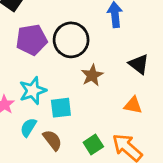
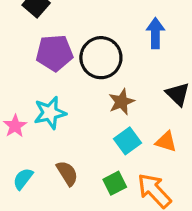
cyan square: (61, 108) -> (128, 141), moved, turned -35
cyan semicircle: (28, 127) -> (23, 179), moved

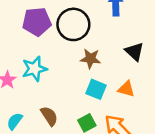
brown star: (122, 102) -> (90, 59), turned 30
cyan square: (128, 141) -> (96, 89), turned -30

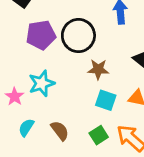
cyan semicircle: (15, 121) -> (26, 128), moved

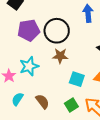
brown star: (98, 69) -> (60, 56), moved

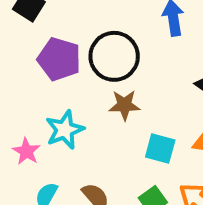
purple pentagon: (29, 30) -> (59, 59), turned 30

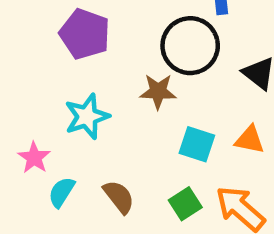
black circle: (114, 56) -> (190, 46), moved
pink star: (26, 151) -> (34, 158), moved

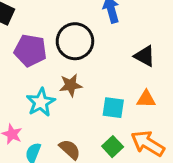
black circle: (190, 46) -> (75, 41), moved
brown star: (158, 91) -> (71, 85), moved

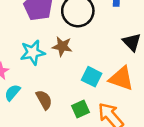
orange triangle: (146, 99) -> (121, 78), size x1.5

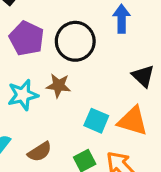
brown semicircle: (44, 100) -> (40, 152), turned 90

